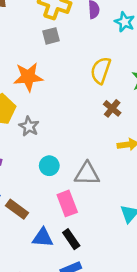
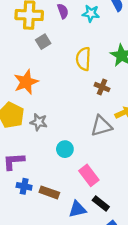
gray square: (51, 36) -> (43, 42), moved
gray triangle: (87, 174) -> (101, 126), moved

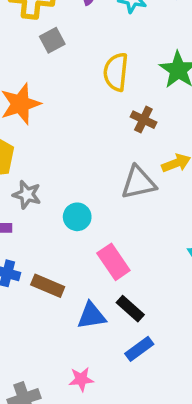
gray star: (39, 122) -> (27, 195), moved

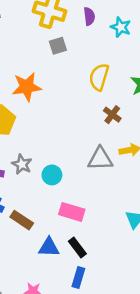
gray star: (27, 195) -> (22, 164), moved
pink rectangle: (113, 262) -> (72, 212), turned -50
blue rectangle: (139, 349) -> (78, 277), turned -48

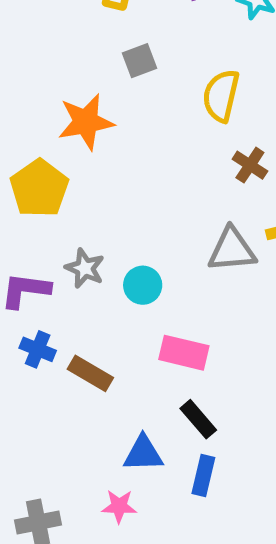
gray square: (58, 46) -> (139, 61), moved
blue triangle: (49, 247) -> (143, 454), moved

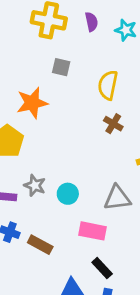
gray square: (139, 61) -> (61, 67), turned 36
brown cross: (250, 165) -> (113, 124), moved
gray triangle: (232, 250) -> (117, 198), moved

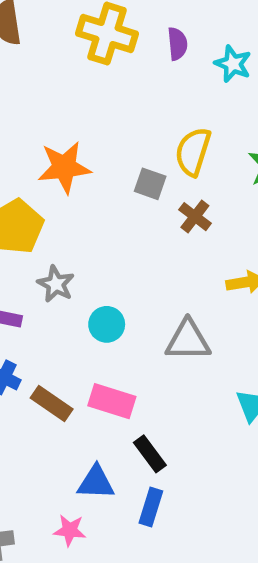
gray square: (61, 67) -> (150, 184), moved
gray star: (35, 185) -> (56, 284), moved
pink rectangle: (92, 231) -> (112, 401), moved

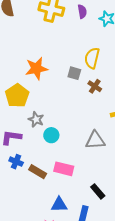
cyan circle: (107, 324) -> (51, 135), moved
black rectangle: (150, 454) -> (98, 191), moved

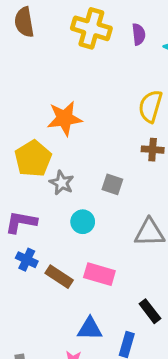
gray square: (74, 73) -> (112, 184), moved
brown cross: (95, 86) -> (153, 150), turned -32
gray star: (36, 119) -> (62, 183), moved

